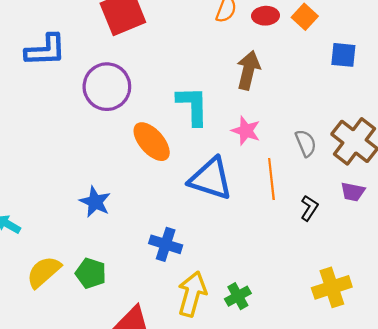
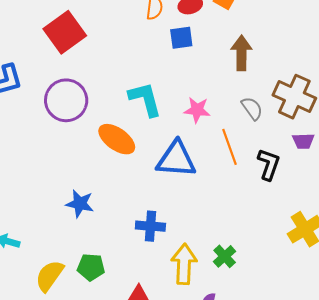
blue square: (343, 55) -> (181, 38), moved
brown arrow: (248, 70) -> (241, 53), moved
black L-shape: (309, 208) -> (269, 164), size x1.4

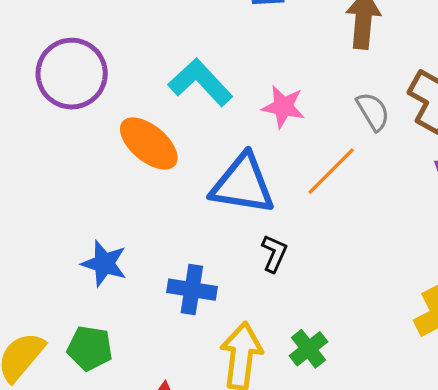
cyan L-shape: (145, 99) -> (200, 82), turned -33
orange line: (229, 147) -> (331, 171), turned 60
black L-shape: (269, 164) -> (274, 253), moved, size x0.7
blue star: (80, 204) -> (104, 264), moved

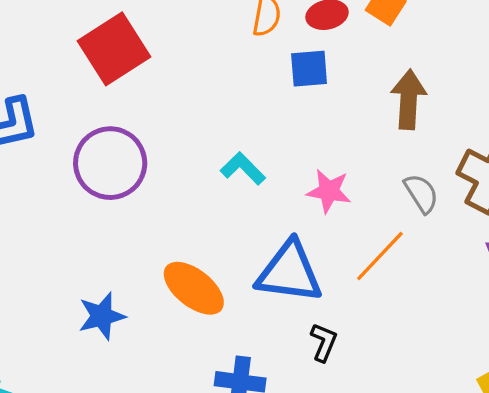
cyan L-shape: (200, 82) -> (243, 168), size x0.7
orange ellipse: (149, 143) -> (194, 288), moved
blue star: (104, 264) -> (102, 316), moved, turned -30

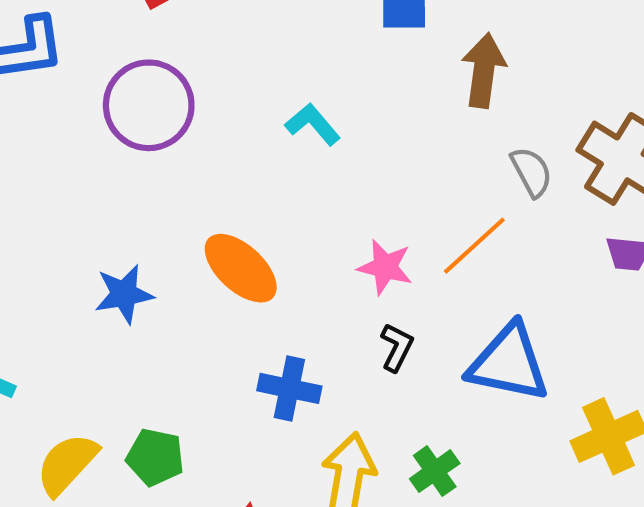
brown arrow: (409, 99) -> (484, 70), moved
pink star: (329, 191) -> (385, 267), moved
blue triangle: (289, 272) -> (509, 363), moved

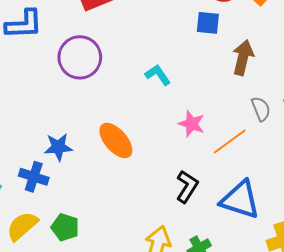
pink star: (385, 267) -> (192, 124), moved
black L-shape: (397, 347) -> (187, 187), size x1.4
blue cross: (289, 388) -> (34, 177), moved

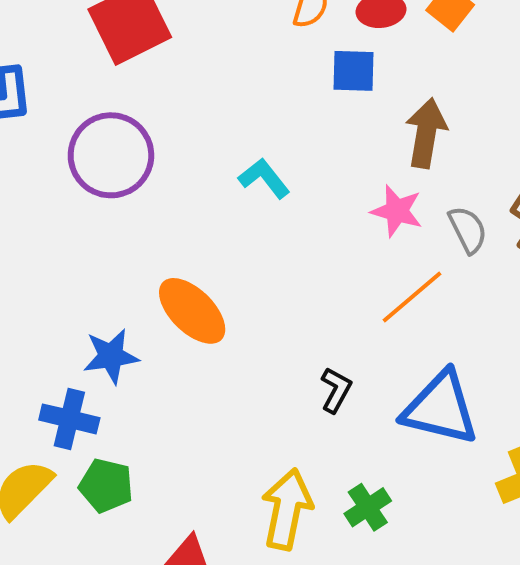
pink star: (192, 124) -> (397, 211), moved
blue star: (58, 147) -> (111, 356), moved
blue cross: (34, 177) -> (69, 419), moved
black L-shape: (187, 187) -> (336, 390), size x0.7

